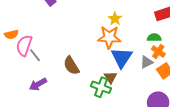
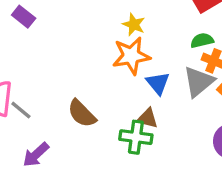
blue triangle: (122, 57) -> (158, 83), size x0.7
gray triangle: (147, 62) -> (199, 82), size x1.5
brown triangle: (111, 77) -> (147, 118), turned -32

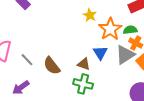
orange star: (131, 56) -> (110, 29), moved, turned -30
gray line: (21, 110) -> (27, 60), moved
brown triangle: (147, 118) -> (84, 64), moved

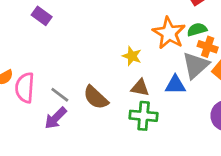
yellow star: (90, 15) -> (132, 56), moved
blue triangle: (100, 53) -> (175, 85), moved, turned -49
purple arrow: (21, 87) -> (56, 118), moved

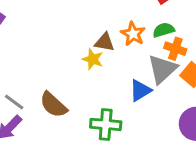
orange star: (169, 33) -> (133, 34), size x0.7
blue triangle: (175, 85) -> (140, 90), turned -30
brown triangle: (140, 88) -> (104, 42), moved

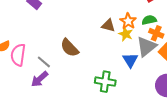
yellow star: (93, 59) -> (126, 34), moved
blue triangle: (140, 90) -> (130, 60), turned -35
brown semicircle: (53, 105) -> (69, 48), moved

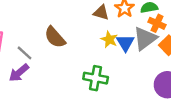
yellow star: (126, 34) -> (109, 39), moved
blue triangle: (130, 60) -> (125, 43), moved

